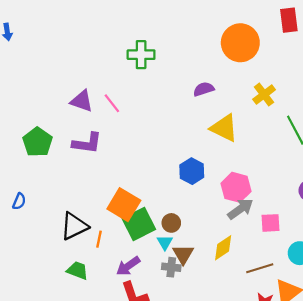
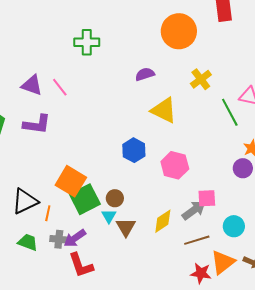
gray arrow: (240, 209) -> (194, 210), moved
gray cross: (171, 267) -> (59, 239), moved

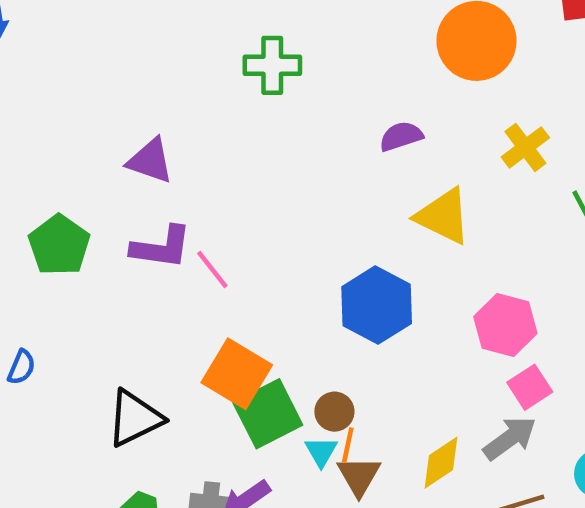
pink line: (60, 87) -> (212, 270), moved
blue hexagon: (134, 150) -> (377, 305), size x1.4
pink hexagon: (175, 165) -> (505, 325), moved
pink square: (207, 198) -> (530, 387), moved, turned -30
orange line: (48, 213) -> (348, 445), moved

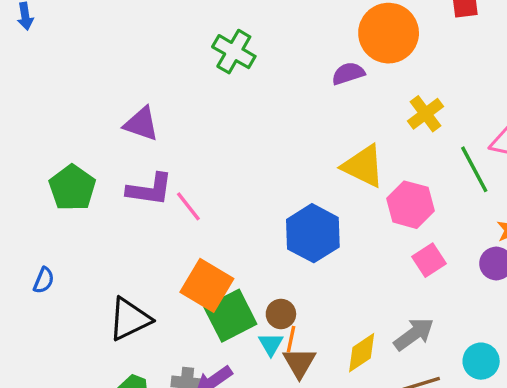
green cross: (272, 65) -> (234, 52), turned 30
purple semicircle: (401, 136) -> (348, 73), moved
pink hexagon: (505, 325) -> (410, 205), moved
pink square: (530, 387) -> (429, 260), moved

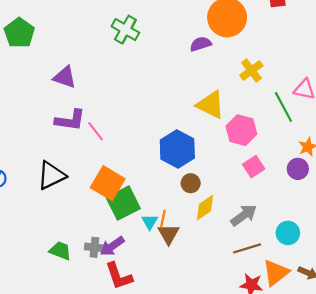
green pentagon: (72, 188) -> (19, 33), moved
brown circle: (281, 314) -> (191, 183), moved
black triangle: (130, 319) -> (51, 175), moved
yellow diamond: (362, 353) -> (205, 208), moved

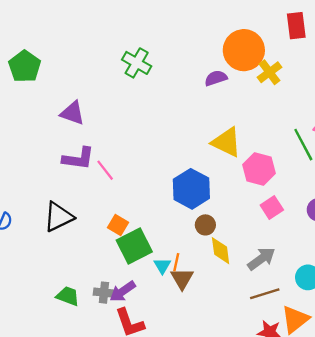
yellow cross: (251, 70) -> (269, 72), moved
orange square: (108, 183) -> (118, 225), size x0.6
yellow diamond: (205, 208) -> (221, 251), turned -64

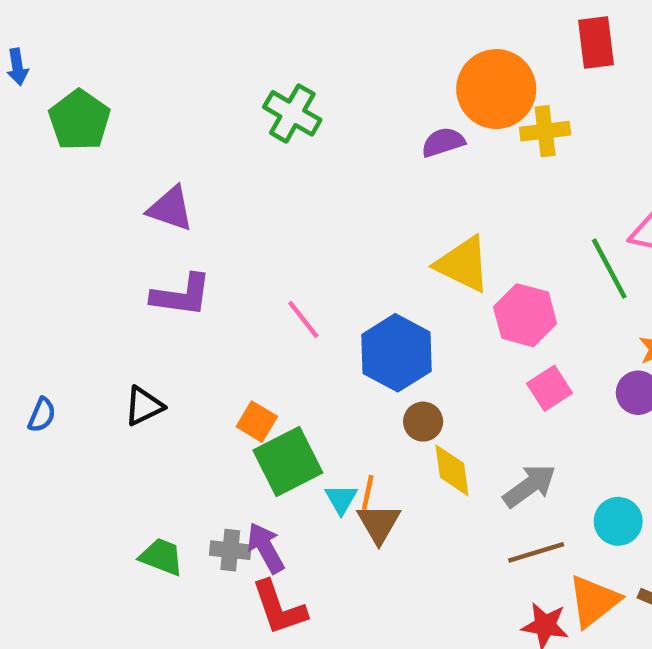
yellow cross: (269, 72) -> (545, 131), turned 30
pink line: (105, 170) -> (303, 320), moved
black triangle: (59, 217) -> (144, 406), size x0.7
purple arrow: (123, 291) -> (266, 548), turned 96

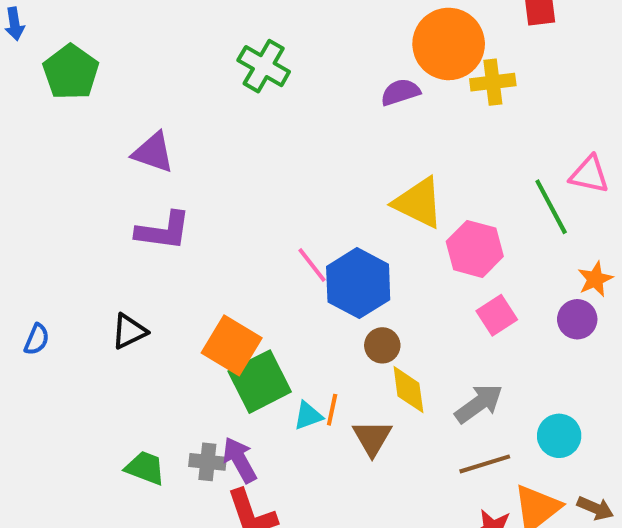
pink line: (303, 320) -> (312, 265), moved
orange square: (257, 422) -> (232, 345), size x1.6
cyan triangle: (341, 499) -> (308, 416), turned 40
brown triangle: (379, 524) -> (372, 438), moved

